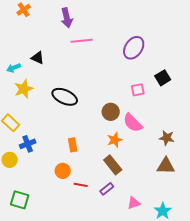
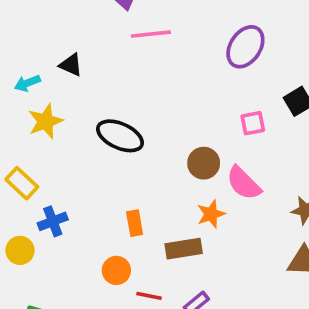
brown rectangle: (113, 165) -> (184, 249), moved, turned -60

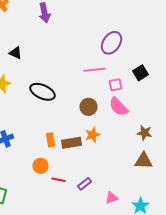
pink line: (151, 34) -> (94, 70), moved
pink semicircle: (244, 183) -> (118, 107), moved
brown rectangle: (184, 249) -> (72, 143), moved

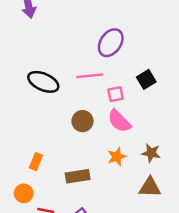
black ellipse: (42, 92) -> (43, 82), moved
orange star: (92, 135) -> (117, 157), moved
orange rectangle: (50, 140) -> (36, 162), turned 32
brown rectangle: (72, 143) -> (78, 176), moved

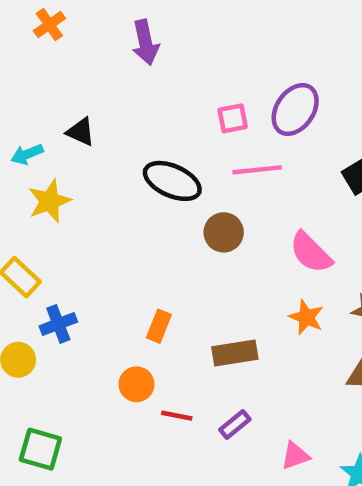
pink square: (116, 94) -> (233, 118), moved
brown circle: (83, 121) -> (224, 232), moved
orange star: (117, 157) -> (306, 317), turned -30

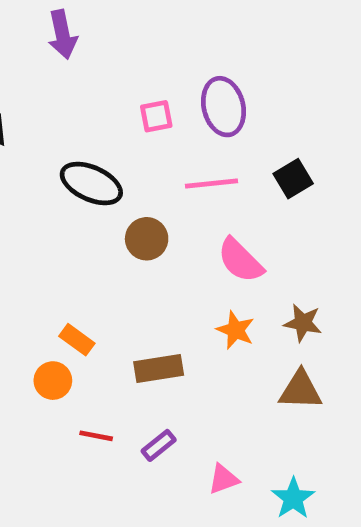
purple ellipse: (295, 109) -> (223, 107), turned -48
pink line: (257, 170) -> (211, 184), moved
orange rectangle: (159, 326) -> (77, 340), turned -76
orange circle: (137, 384) -> (53, 381), moved

